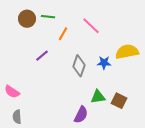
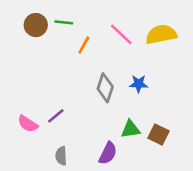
yellow semicircle: (127, 52) -> (161, 34), moved
purple line: (42, 56) -> (56, 116), moved
pink semicircle: (12, 92) -> (28, 124), moved
gray semicircle: (17, 117) -> (61, 156), moved

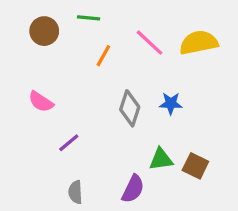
green line: (64, 22) -> (89, 18), moved
pink semicircle: (28, 124) -> (41, 102), moved

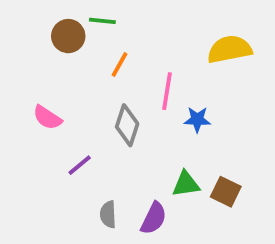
brown circle: (44, 31) -> (68, 36), moved
pink line: (149, 43) -> (167, 91), moved, turned 56
gray diamond: (130, 108) -> (127, 125), moved
gray semicircle: (75, 192) -> (108, 214), moved

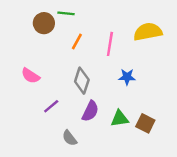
pink line: (167, 91) -> (110, 44), moved
gray semicircle: (108, 214) -> (70, 138), turned -35
purple semicircle: (154, 218) -> (90, 111), moved

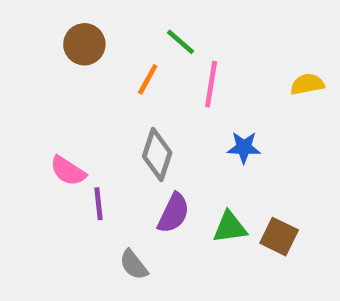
green line: (66, 13) -> (181, 42), moved, turned 35
yellow semicircle: (148, 32) -> (307, 84), moved, size x0.6
pink semicircle: (30, 76) -> (68, 171), moved
purple line: (51, 106) -> (98, 204), turned -56

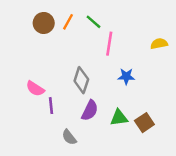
orange line: (148, 79) -> (68, 22), moved
brown square: (279, 237) -> (144, 123), turned 30

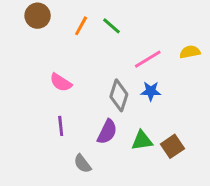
brown circle: (44, 23) -> (38, 16), moved
pink line: (109, 44) -> (148, 59), moved, turned 50
gray diamond: (81, 80) -> (119, 95), moved
pink semicircle: (35, 89) -> (61, 82), moved

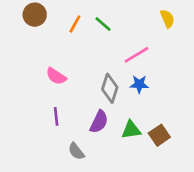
yellow semicircle: (190, 52) -> (167, 19), moved, turned 78

